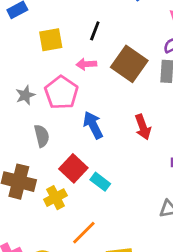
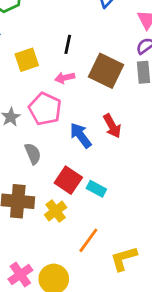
red arrow: (143, 127) -> (112, 126), moved

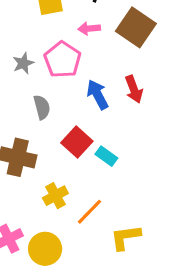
yellow cross: (56, 211) -> (55, 196), moved

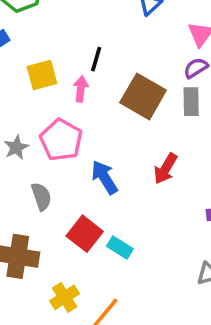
pink arrow: (89, 28) -> (81, 89), moved, turned 105
red arrow: (134, 89) -> (166, 169), moved, turned 56

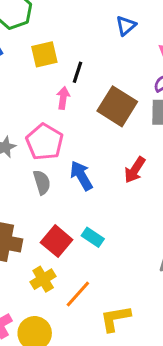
yellow square: (42, 75) -> (44, 54), moved
gray semicircle: (41, 196) -> (42, 182), moved
red square: (85, 234) -> (57, 241), moved

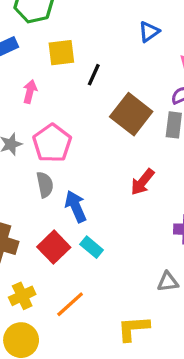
pink arrow: (63, 98) -> (30, 92), moved
blue arrow: (81, 176) -> (76, 206), moved
yellow cross: (43, 279) -> (22, 296), moved
yellow L-shape: (115, 318) -> (133, 328), moved

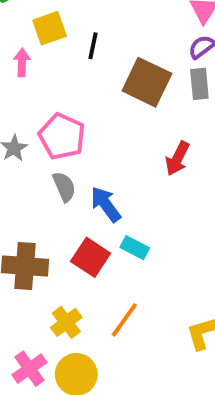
pink arrow: (30, 92) -> (22, 62), moved

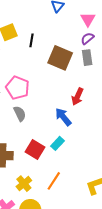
blue arrow: (106, 204) -> (63, 117), moved
cyan rectangle: (135, 248) -> (58, 143), turned -72

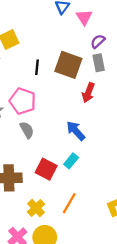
pink triangle: (88, 19) -> (84, 17), moved
black line: (31, 40) -> (37, 67), moved
red arrow: (78, 97) -> (88, 93), moved

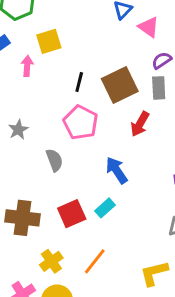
pink triangle: (84, 17) -> (149, 27), turned -30
brown square: (68, 65) -> (120, 85), turned 36
pink pentagon: (23, 101) -> (81, 123), moved
red square: (46, 169) -> (72, 214), turned 30

